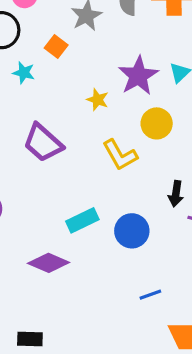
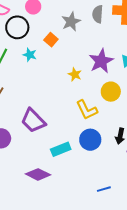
purple trapezoid: (43, 143) -> (33, 121), moved
blue circle: (132, 231) -> (90, 140), moved
blue line: (150, 295) -> (104, 189), moved

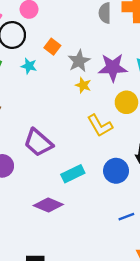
gray star: (71, 22) -> (79, 61), moved
purple star: (101, 61) -> (113, 67), turned 30
blue circle: (90, 140) -> (116, 171), moved

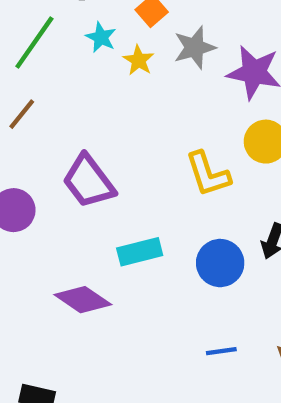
yellow star: (83, 85) -> (139, 60), moved

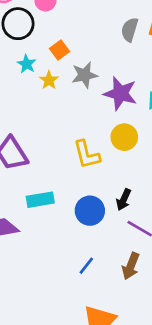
blue line: (221, 351) -> (86, 266), turned -48

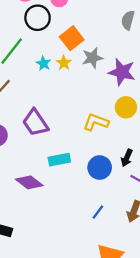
orange square: (59, 50) -> (72, 38), size x1.5
cyan star: (27, 64) -> (44, 63), moved
yellow L-shape: (87, 155) -> (96, 122), turned 125

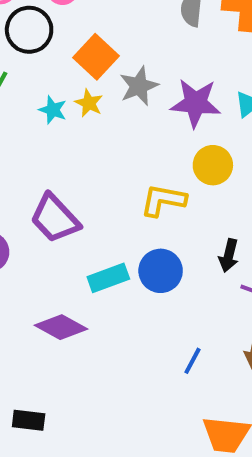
blue circle: (100, 168) -> (161, 271), moved

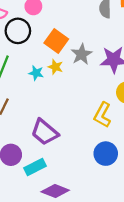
yellow L-shape: (163, 200) -> (102, 115), turned -65
cyan rectangle: (108, 278) -> (35, 167), moved

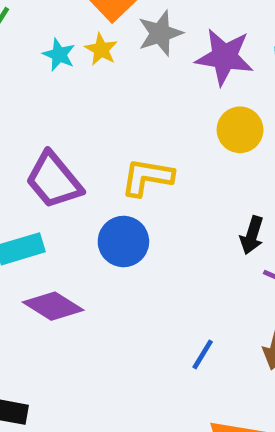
yellow L-shape: (102, 115) -> (147, 177), moved, turned 60
blue circle: (106, 154) -> (123, 241), moved

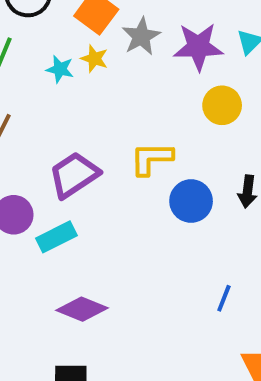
purple trapezoid: (54, 180) -> (74, 175), turned 106
blue circle: (123, 241) -> (191, 201), moved
purple diamond: (53, 306) -> (82, 309), moved

